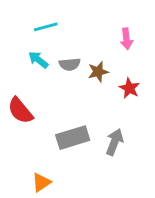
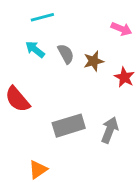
pink arrow: (126, 39) -> (121, 29), turned -60
gray semicircle: (70, 64) -> (66, 54), turned -114

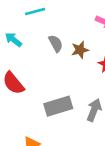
cyan arrow: (35, 49) -> (13, 40), moved

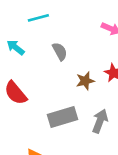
brown star: (80, 50) -> (85, 81), moved

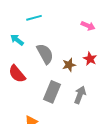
gray semicircle: (60, 51) -> (45, 54), moved, size x1.5
gray rectangle: (62, 117) -> (52, 92), turned -50

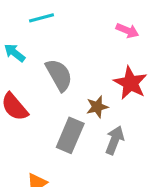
red star: (90, 59) -> (130, 83), size x1.5
brown star: (69, 65) -> (97, 107), moved

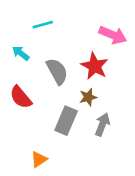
pink arrow: (127, 31) -> (113, 35), size x1.5
red star: (130, 83) -> (95, 66), moved

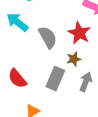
cyan arrow: (21, 53) -> (17, 22), size x1.5
red semicircle: (21, 97) -> (17, 79), moved

